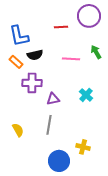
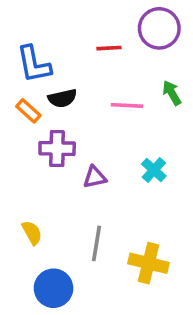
gray line: (49, 125) -> (96, 243), moved
yellow cross: (83, 147) -> (148, 263), size x1.5
blue circle: (59, 161) -> (53, 288), moved

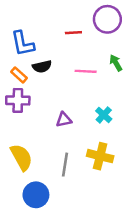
purple cross: (57, 148) -> (18, 100), moved
yellow semicircle: (32, 233) -> (21, 157), size x1.6
yellow cross: (148, 263) -> (100, 156), moved

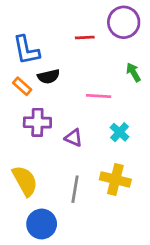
pink line: (86, 71) -> (99, 96), moved
purple cross: (18, 100) -> (37, 122), moved
purple triangle: (64, 120) -> (74, 138), turned 35

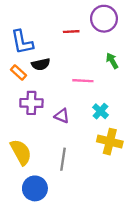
yellow cross: (115, 179) -> (110, 142), moved

